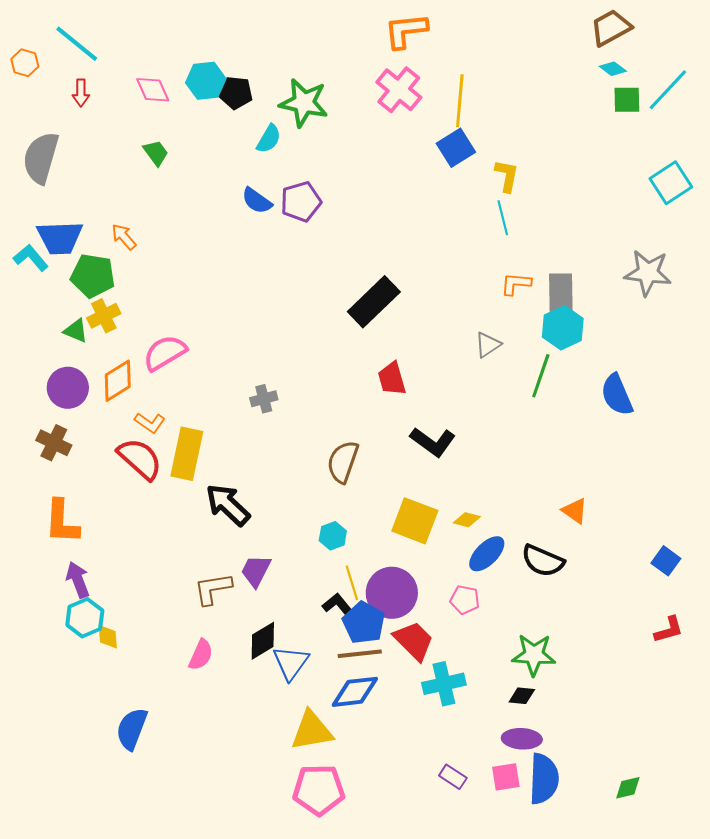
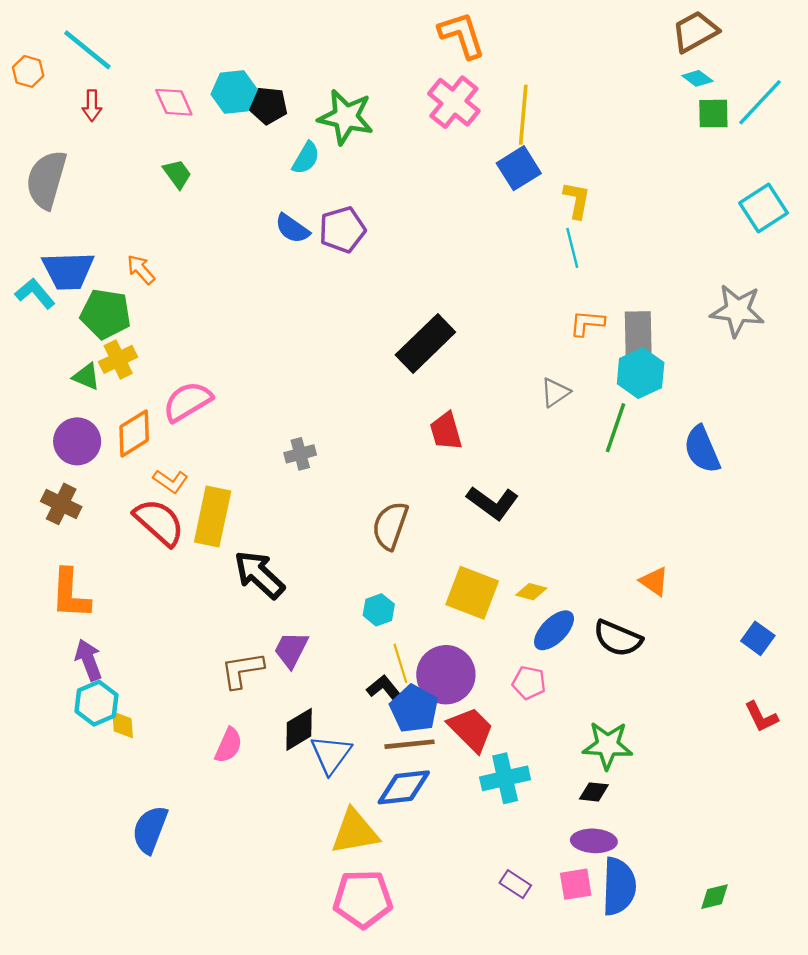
orange L-shape: (406, 31) -> (462, 35), turned 78
red L-shape: (669, 630) -> (761, 717), turned 80

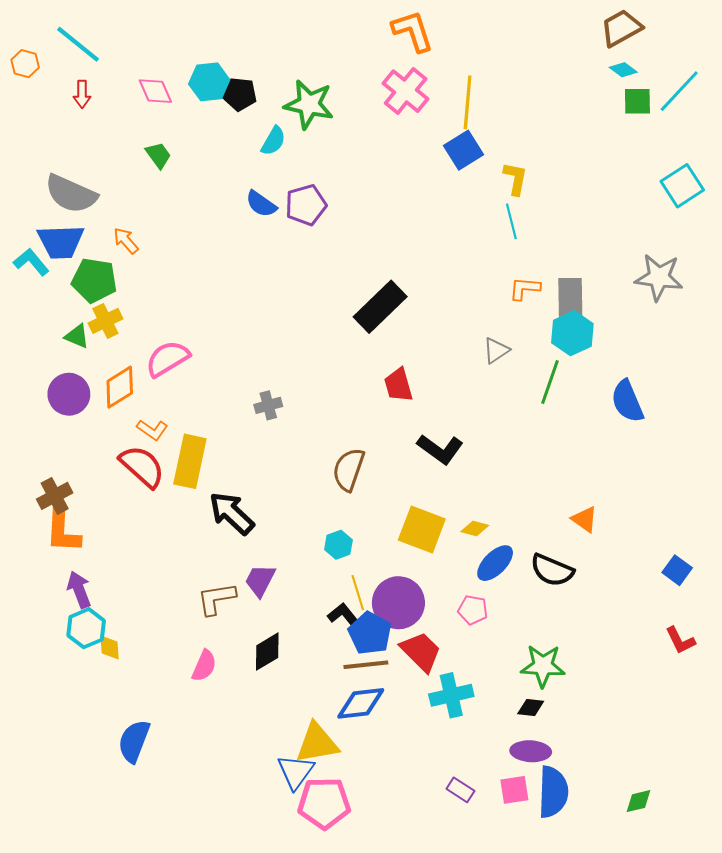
gray semicircle: (46, 180) -> (71, 194), moved, turned -82
brown cross: (61, 504) -> (55, 496), moved, turned 36
blue triangle: (331, 754) -> (296, 772), moved

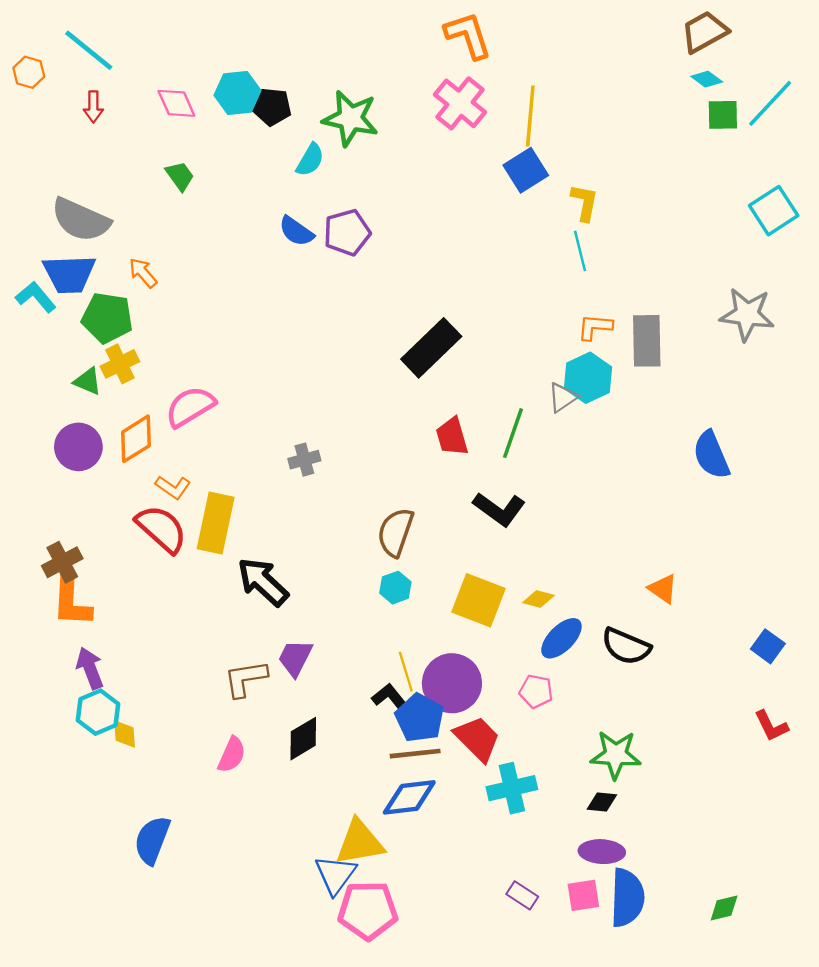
cyan hexagon: (572, 333) -> (588, 378), moved
green line: (550, 382) -> (513, 433), moved
cyan hexagon: (338, 545) -> (395, 588), moved

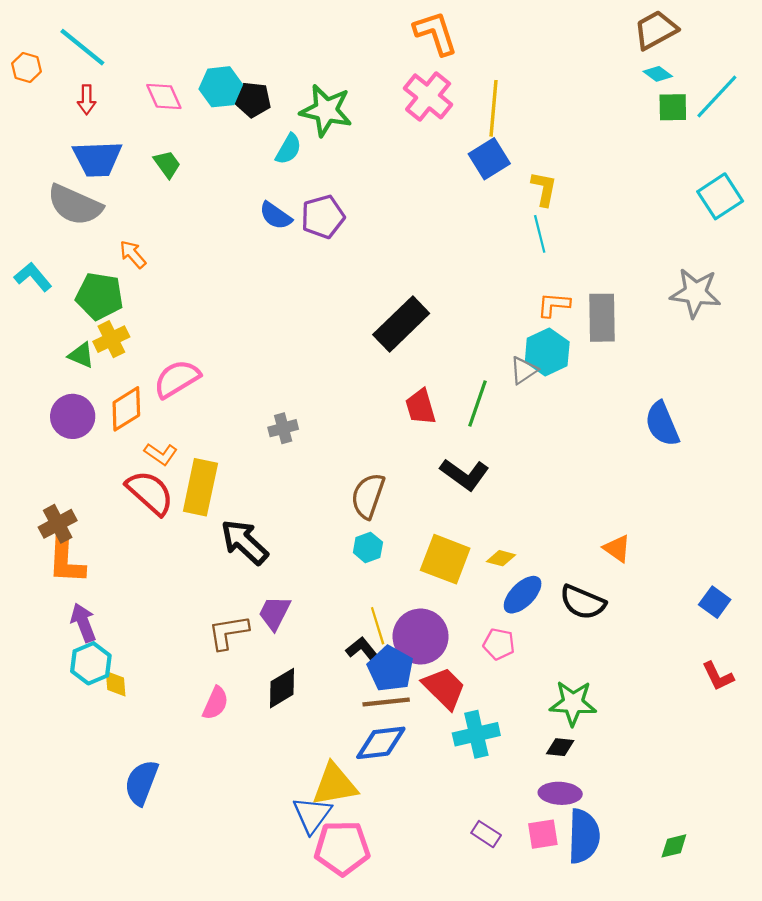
blue trapezoid: (69, 274) -> (97, 159), moved

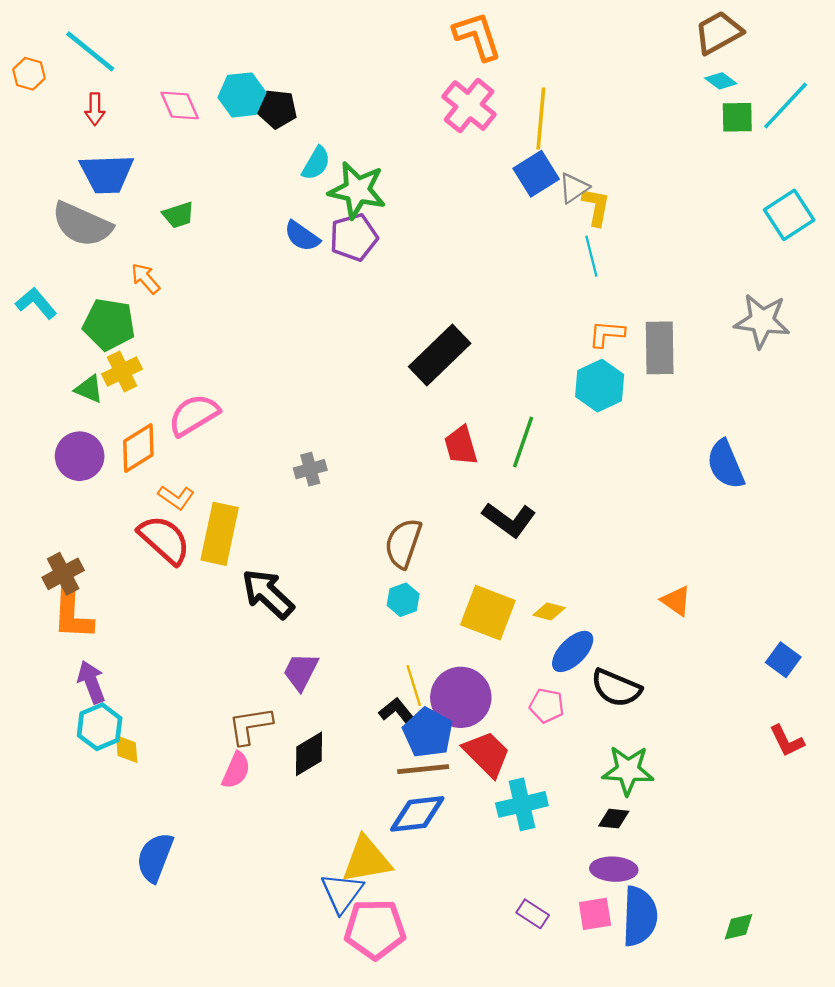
green star: (326, 110) -> (357, 190), moved
green trapezoid: (167, 164) -> (178, 215), moved, turned 108
gray triangle: (524, 370) -> (574, 188), moved
black semicircle: (583, 602) -> (616, 688), moved
brown L-shape: (228, 632) -> (250, 726), moved

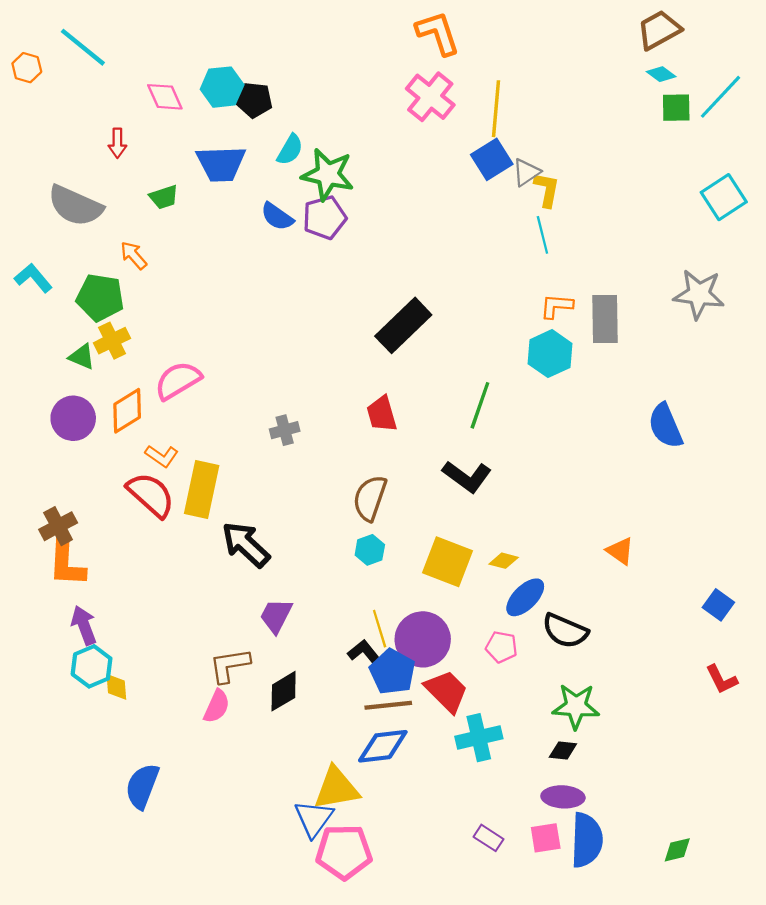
red arrow: (95, 109) -> (117, 143), moved
blue trapezoid: (107, 174) -> (221, 164), moved
red trapezoid: (461, 446) -> (382, 414), moved

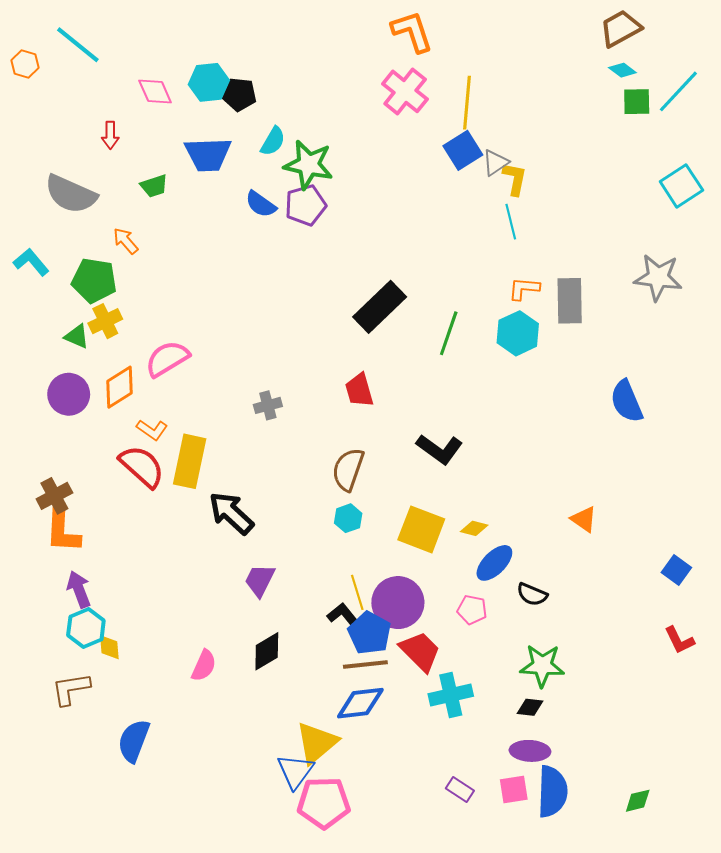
green line: (480, 405) -> (449, 333), moved
black semicircle: (565, 631) -> (532, 594), size x0.7
brown L-shape: (230, 665) -> (71, 689), moved
yellow triangle: (336, 788) -> (317, 743), turned -30

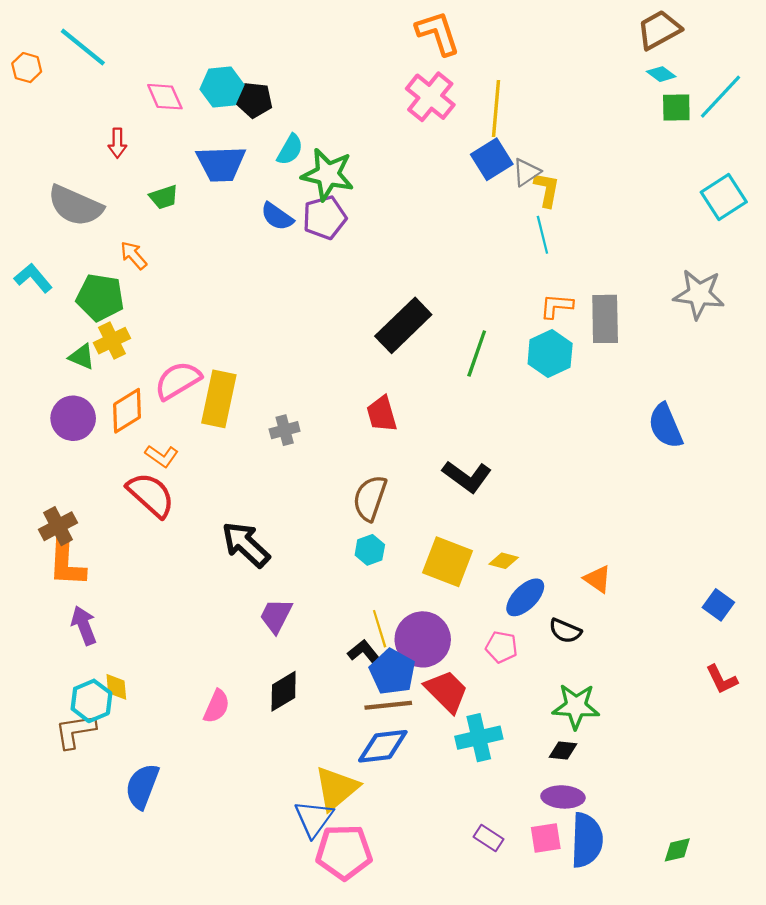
yellow rectangle: (190, 461) -> (219, 399), moved
orange triangle: (584, 519) -> (598, 579), moved
cyan hexagon: (86, 628) -> (91, 701), moved

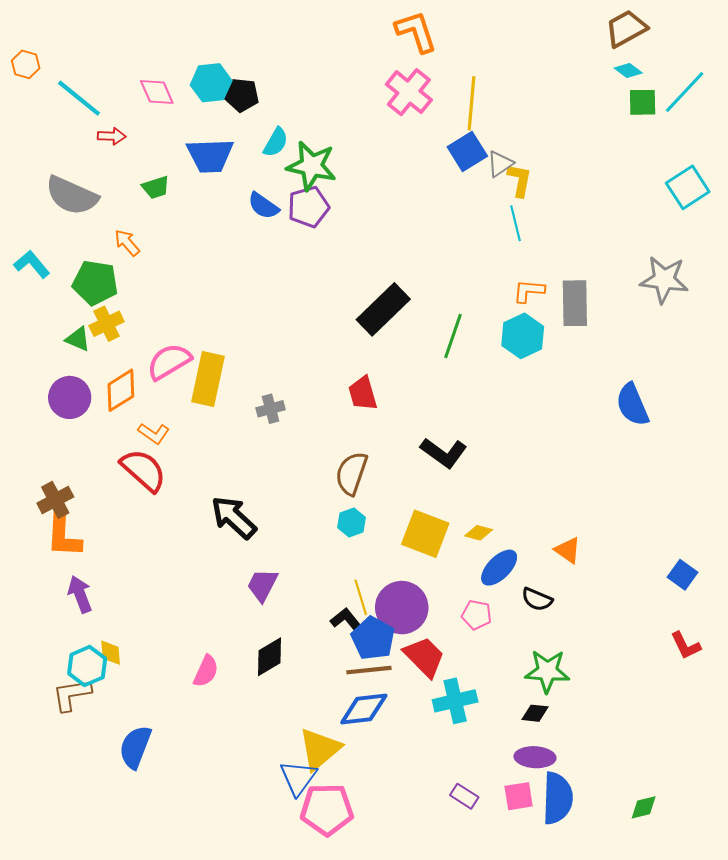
cyan line: (83, 47) -> (79, 98), moved
red arrow: (117, 143) -> (112, 136), turned -88

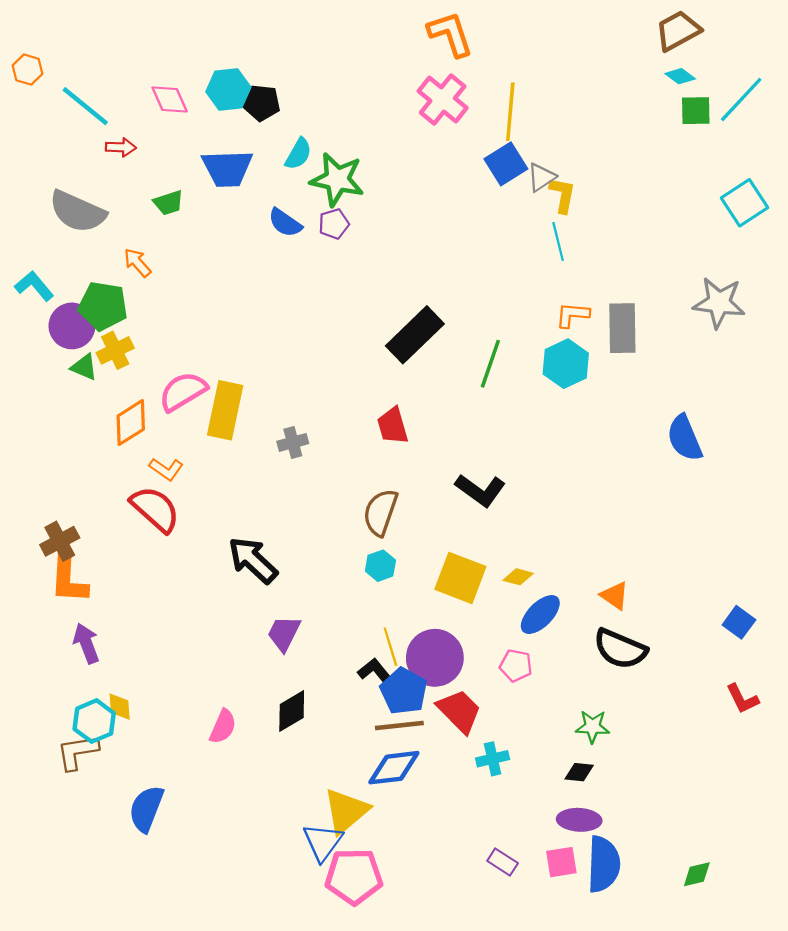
purple pentagon: (308, 207) -> (334, 224), size x0.7
purple circle: (70, 397) -> (72, 326), moved
black semicircle: (537, 599) -> (620, 649), moved, size x1.6
green star: (547, 671) -> (592, 727), size x0.7
cyan cross: (455, 701) -> (493, 759), size x0.7

